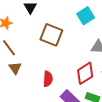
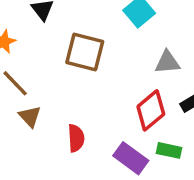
red semicircle: (48, 79) -> (76, 138), moved

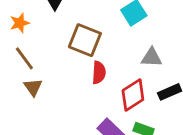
red semicircle: (76, 138) -> (99, 73), moved

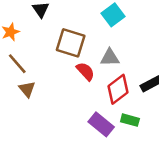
gray triangle: (152, 57) -> (110, 58), moved
red semicircle: (99, 73) -> (85, 71), turned -42

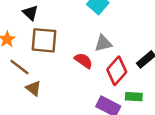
brown square: (71, 43) -> (44, 40), moved

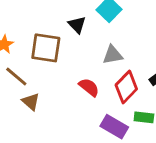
black triangle: (30, 13) -> (77, 25), moved
red semicircle: (84, 61) -> (89, 87), moved

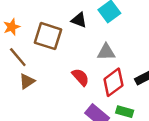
black triangle: (77, 25) -> (79, 20), turned -35
brown triangle: (31, 102) -> (27, 81), turned 35

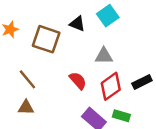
brown line: (18, 57) -> (27, 79), moved
brown triangle: (27, 81) -> (26, 108), moved, turned 35

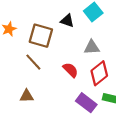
brown line: (27, 79) -> (33, 62), moved

